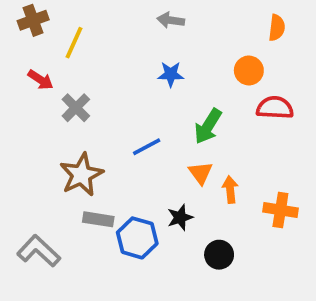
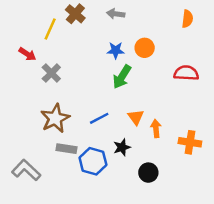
brown cross: (33, 20) -> (75, 14), moved, turned -30
orange circle: (249, 70) -> (145, 48), moved
green arrow: (208, 126) -> (122, 77), moved
blue line: (147, 147) -> (99, 118), moved

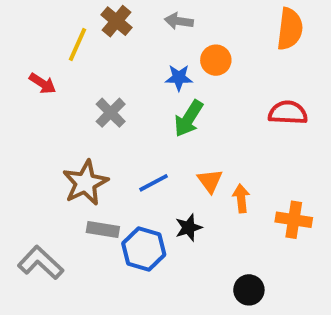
orange semicircle: (187, 19) -> (290, 29), size x1.5
orange circle: (145, 48) -> (216, 60), moved
gray cross: (51, 73) -> (111, 113), moved
black circle: (148, 173) -> (249, 290), moved

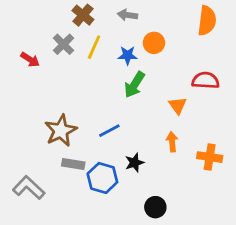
yellow line: (78, 45) -> (94, 47), moved
gray cross: (111, 113) -> (63, 44), moved
orange triangle: (210, 181) -> (178, 106), moved
black circle: (249, 290) -> (155, 207), moved

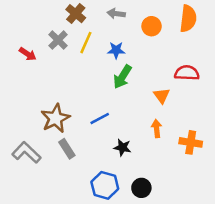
orange circle: (154, 43) -> (152, 26), moved
black star: (134, 163) -> (122, 147), turned 30
gray rectangle: (73, 164) -> (67, 149), turned 48
blue hexagon: (102, 178) -> (105, 185), moved
gray L-shape: (29, 188) -> (26, 153), moved

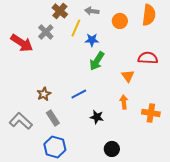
yellow line: (86, 43) -> (76, 28), moved
red arrow: (28, 54) -> (22, 43), size x1.6
brown star: (56, 118) -> (44, 94), size x0.6
blue hexagon: (105, 185) -> (55, 147), moved

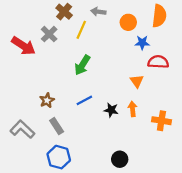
blue star: (92, 40) -> (142, 43), moved
green arrow: (97, 61) -> (82, 65), moved
black star: (97, 117) -> (111, 110), moved

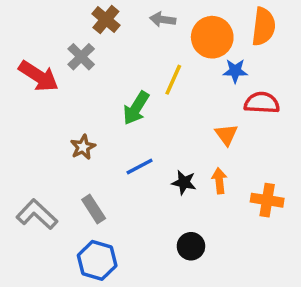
orange circle: (128, 22) -> (212, 37), size x1.5
yellow line: (81, 30) -> (173, 80), moved
brown star: (47, 100) -> (83, 147), moved
black circle: (120, 159) -> (191, 246), moved

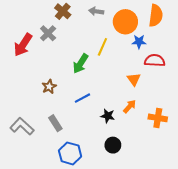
red arrow: (39, 76) -> (23, 45), turned 90
orange arrow: (219, 181) -> (130, 106), turned 48
black star: (184, 182) -> (108, 116), moved
blue hexagon: (97, 260) -> (70, 153), moved

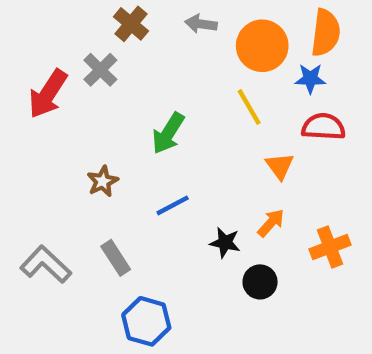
blue star: (139, 42) -> (310, 79), moved
yellow line: (102, 47) -> (249, 107), moved, turned -54
orange cross: (158, 118) -> (330, 247), turned -30
black circle: (113, 145) -> (260, 282), moved

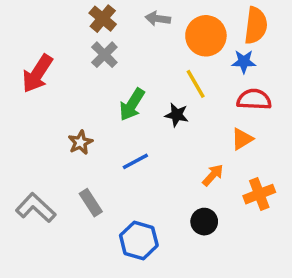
gray cross: (100, 70) -> (104, 55), moved
orange triangle: (280, 166) -> (242, 139), moved, turned 35
black star: (225, 243) -> (177, 115), moved
blue hexagon: (146, 321) -> (139, 240), moved

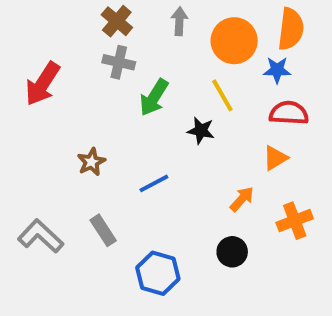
gray arrow: (158, 19) -> (179, 21), turned 85
gray cross: (104, 55) -> (119, 62), turned -32
green arrow: (132, 105) -> (154, 97), moved

